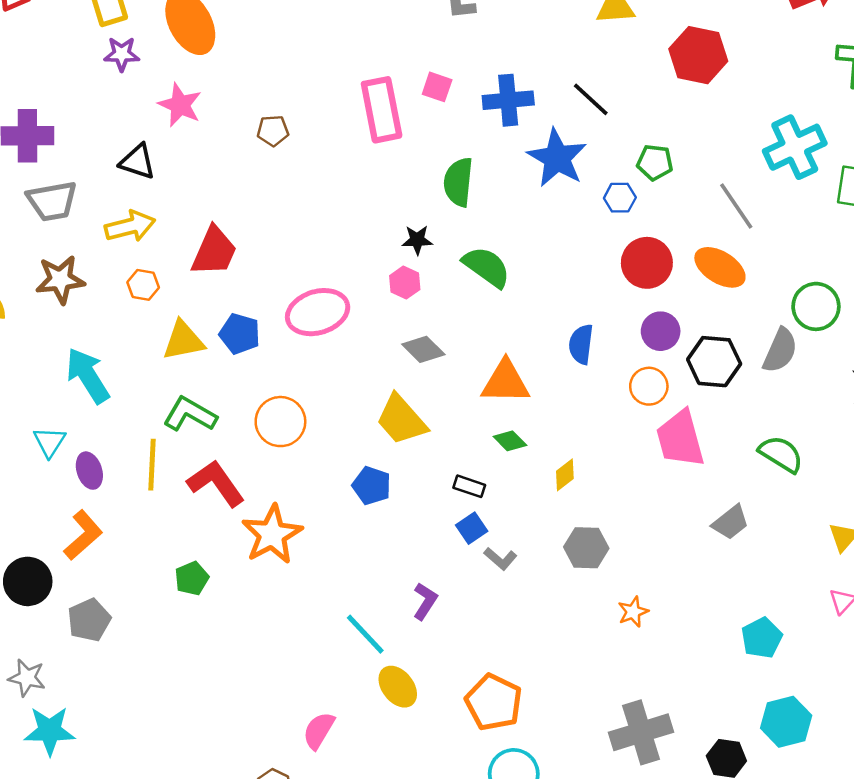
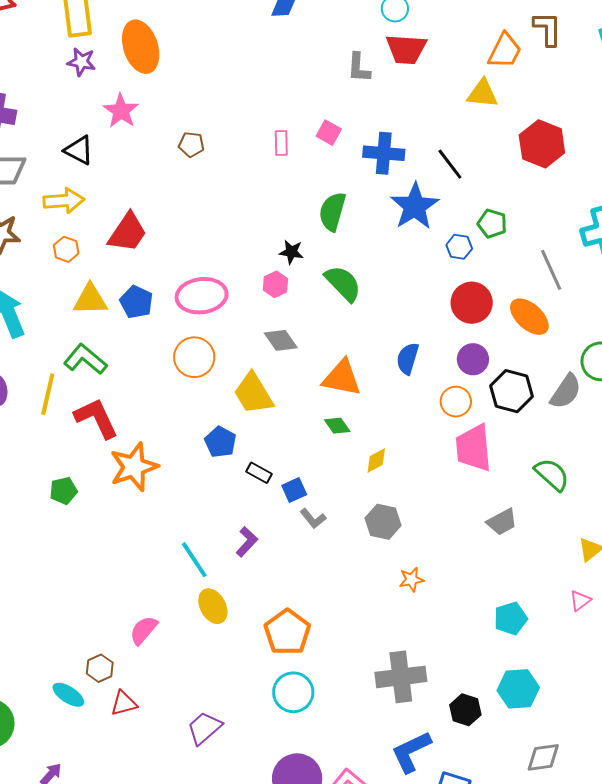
pink rectangle: (382, 110) -> (281, 143), size x0.5
orange circle: (280, 422) -> (194, 357), moved
black rectangle: (469, 486) -> (259, 473), moved

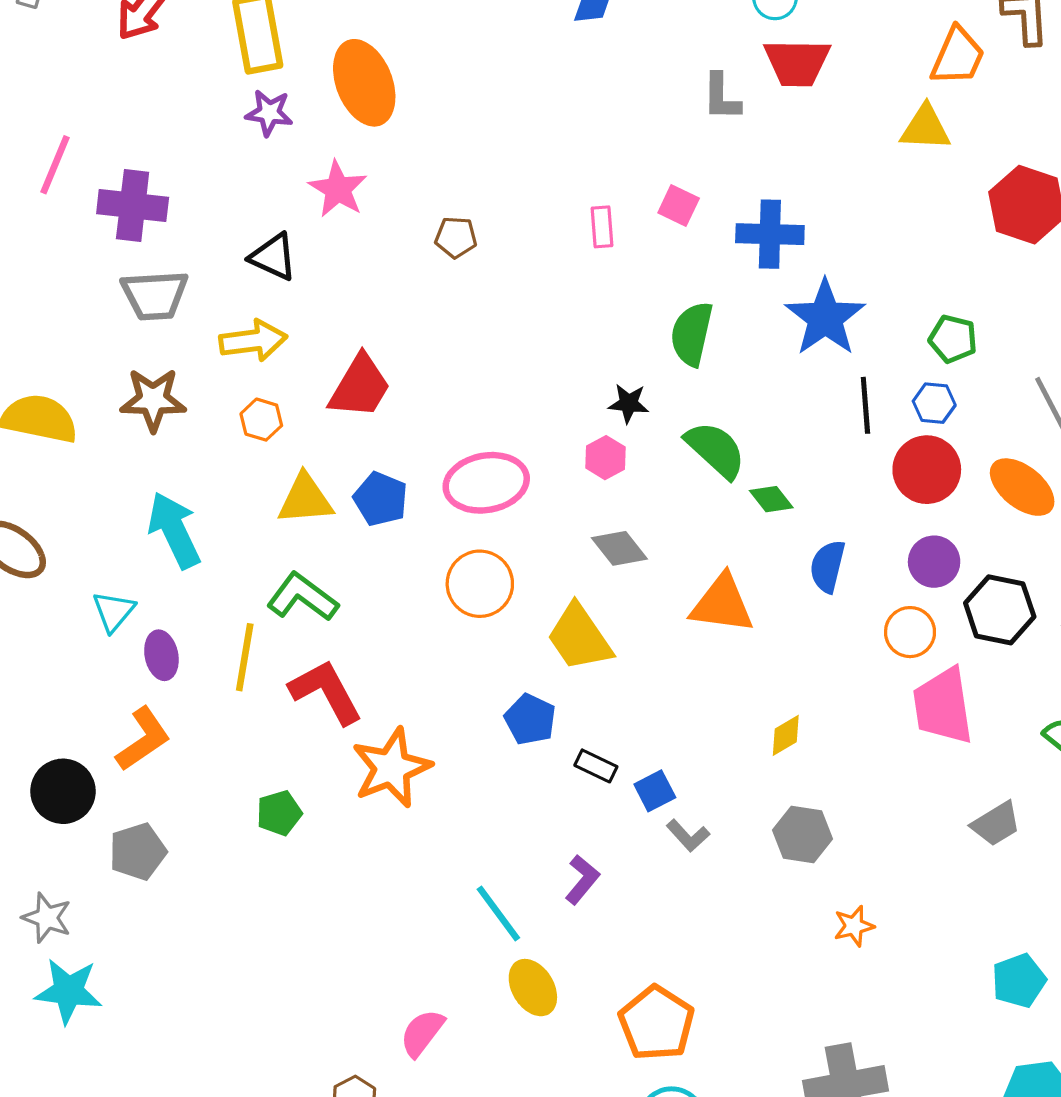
black line: (450, 164) -> (865, 405), moved, turned 36
blue hexagon: (459, 247) -> (934, 403), moved
green diamond: (337, 426) -> (771, 499), moved

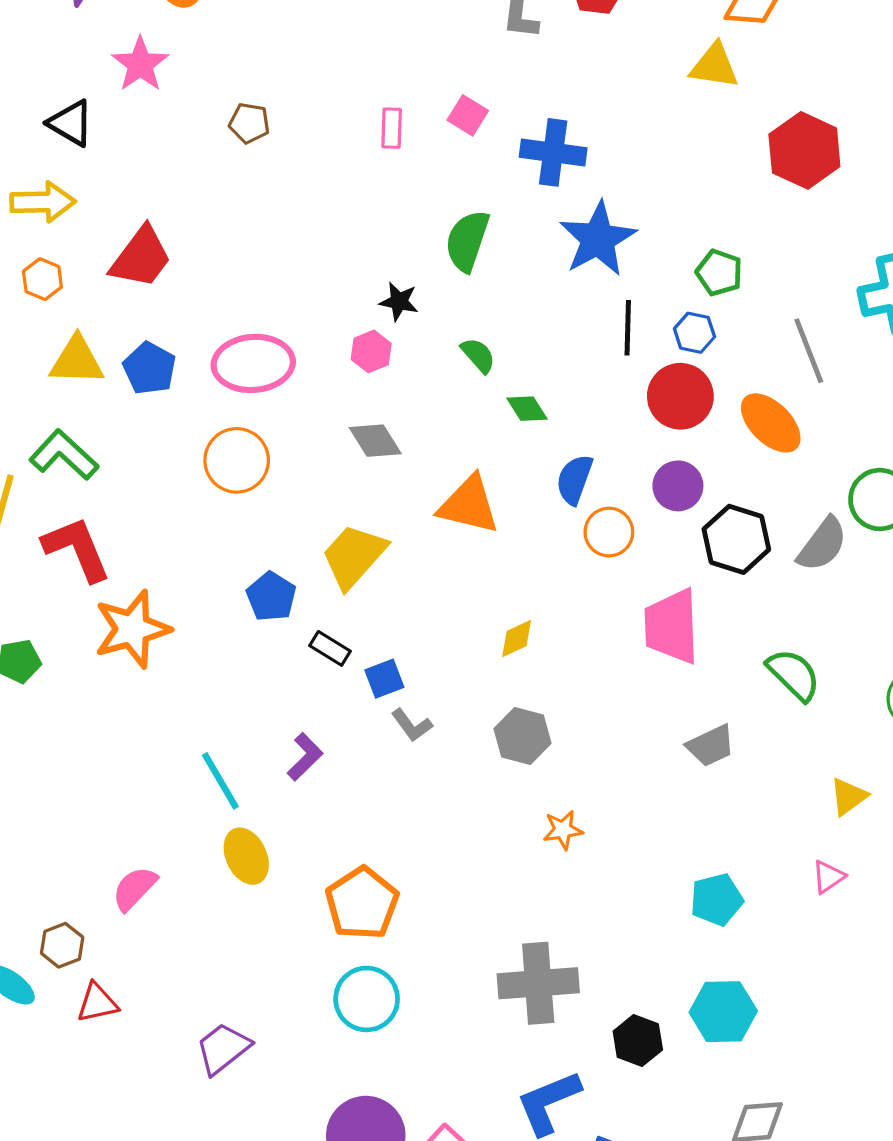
green semicircle: (715, 450) -> (478, 355), size x0.6
orange circle: (910, 632) -> (609, 532), moved
yellow trapezoid: (579, 637) -> (354, 556), moved, turned 70

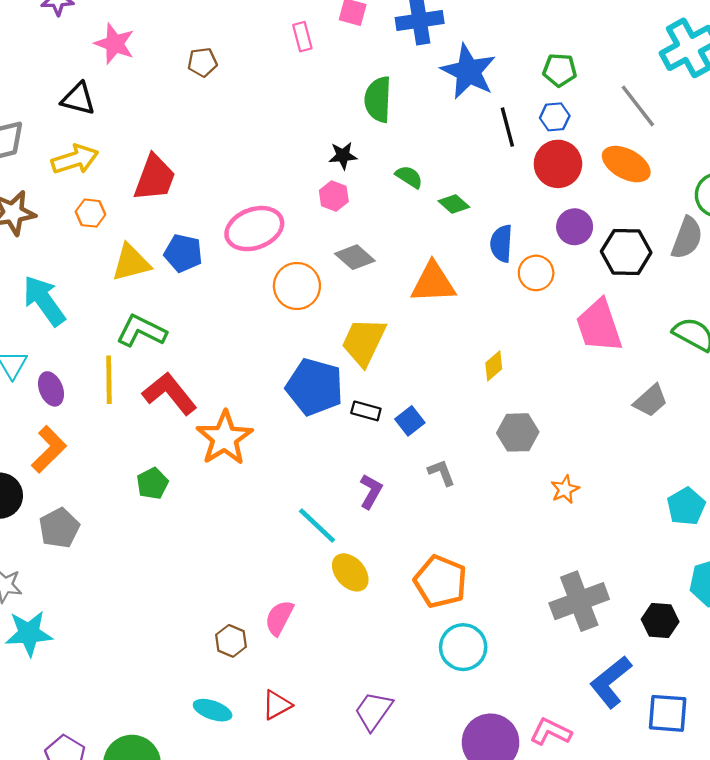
orange circle: (237, 460) -> (297, 286), moved
blue pentagon: (271, 597) -> (315, 387), size x1.6
gray L-shape: (412, 725) -> (441, 473), moved, turned -148
brown hexagon: (62, 945) -> (231, 641), moved

